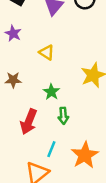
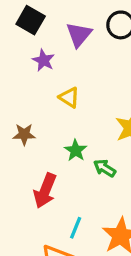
purple star: (13, 33) -> (43, 60), moved
green arrow: (63, 116) -> (105, 168), moved, turned 126

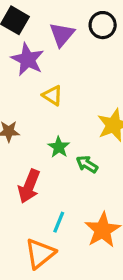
purple star: (43, 60) -> (28, 59), size x1.5

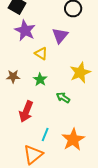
purple triangle: (62, 34) -> (60, 36), moved
green star: (59, 147) -> (40, 80), moved

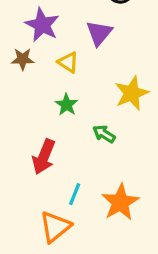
brown star: (13, 76) -> (23, 59), moved

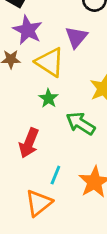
yellow triangle: (68, 62) -> (50, 62), size x1.6
green arrow: (104, 134) -> (81, 123), size x1.5

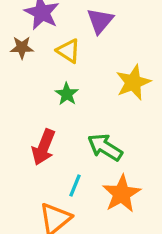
yellow triangle: (50, 62) -> (68, 51), size x0.7
green arrow: (81, 123) -> (105, 147), moved

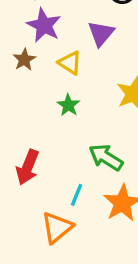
brown star: (22, 47) -> (24, 60), turned -30
red arrow: (43, 147) -> (28, 167), moved

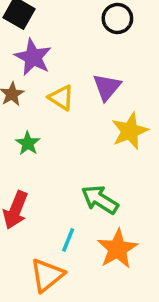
purple triangle: (101, 33) -> (107, 87), moved
green star: (68, 105) -> (28, 143), moved

